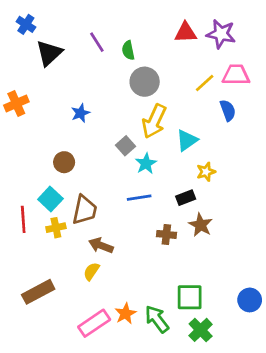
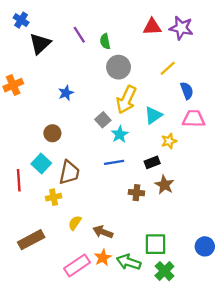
pink trapezoid: (236, 75) -> (194, 119), moved
yellow cross: (56, 228) -> (54, 197), moved
brown arrow: (101, 245) -> (103, 232), moved
green arrow: (157, 319) -> (129, 262), turned -35

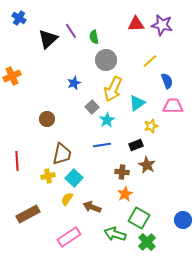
black triangle: (40, 44) -> (48, 39), moved
blue star: (66, 93) -> (74, 83), moved
cyan square: (41, 163) -> (74, 178), moved
green square: (156, 244) -> (139, 218), turned 30
orange star: (103, 258) -> (125, 194), moved

